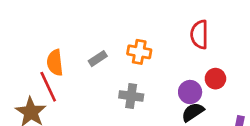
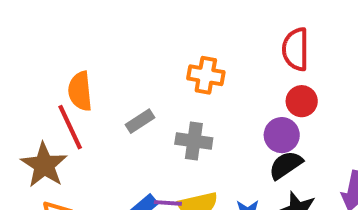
gray rectangle: (98, 59) -> (140, 121), moved
red circle: (215, 79) -> (302, 101), moved

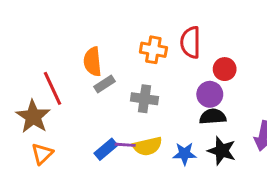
red semicircle: (296, 49) -> (190, 42), moved
orange semicircle: (80, 91) -> (93, 62), moved
black semicircle: (286, 165) -> (213, 117), turned 30

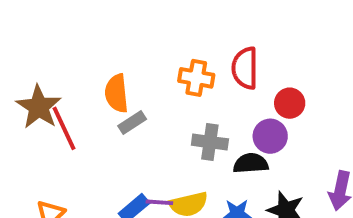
gray cross: (144, 99) -> (210, 142), moved
brown star: (33, 117) -> (39, 107), moved
black semicircle: (213, 117) -> (251, 163), moved

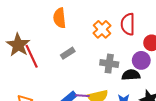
orange cross: (196, 78) -> (102, 29), turned 36
orange semicircle: (117, 93) -> (60, 18), moved

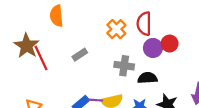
orange semicircle: (60, 18) -> (57, 16), moved
purple circle: (141, 60) -> (153, 48), moved

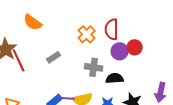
orange semicircle: (57, 16) -> (33, 22), turned -48

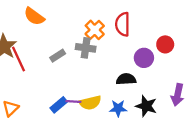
red circle: (135, 47) -> (165, 44), moved
purple circle: (120, 51) -> (144, 58), moved
gray cross: (94, 67) -> (86, 48), moved

